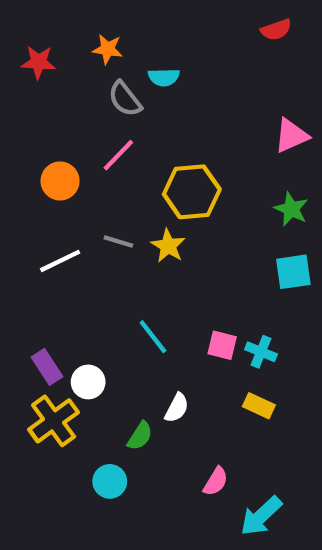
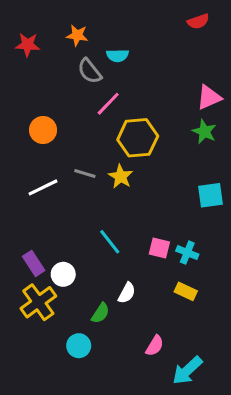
pink line: (118, 155) -> (108, 104), moved
green star: (291, 209) -> (204, 132), moved

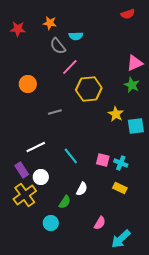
gray line: (85, 173) -> (55, 112), turned -32
yellow star: (121, 177) -> (116, 114), moved
white line: (43, 187) -> (36, 147), moved

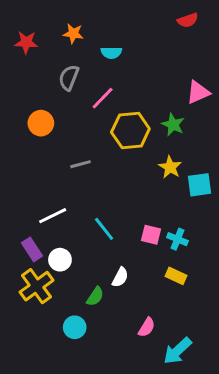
gray semicircle: (58, 46) -> (69, 78), moved, turned 60
green star: (132, 85) -> (173, 125), moved

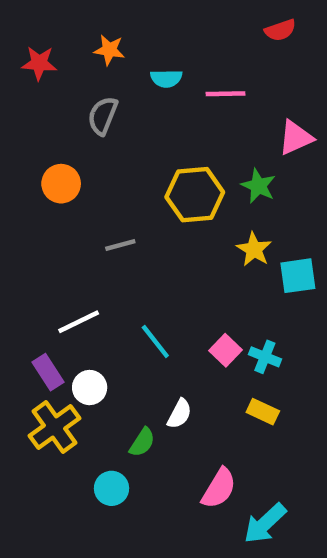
pink line: (103, 98) -> (225, 94), moved, turned 45
pink square: (151, 235) -> (225, 350), turned 30
pink semicircle: (147, 327) -> (219, 488), size x1.4

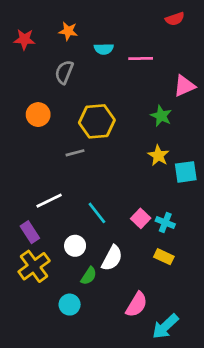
yellow hexagon: (195, 195) -> (97, 121), moved
white circle: (90, 388) -> (75, 246), moved
white semicircle: (179, 414) -> (112, 258), size x1.4

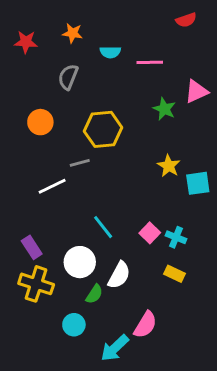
green star: (161, 116) -> (164, 109), moved
white line: (49, 201) -> (52, 186), moved
white circle: (75, 246) -> (80, 262), size x1.4
yellow cross: (34, 266) -> (36, 284), turned -36
cyan arrow: (165, 326) -> (115, 348), moved

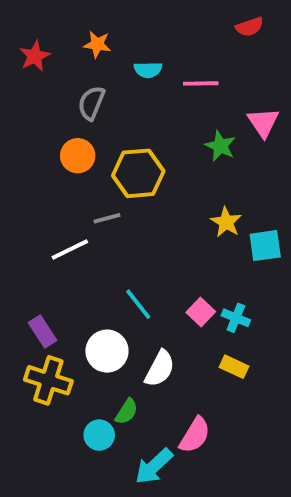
red star: (26, 42) -> (35, 56), turned -30
pink triangle: (196, 91) -> (263, 123), turned -40
orange circle: (40, 122) -> (78, 156), moved
green semicircle: (94, 294) -> (127, 412), moved

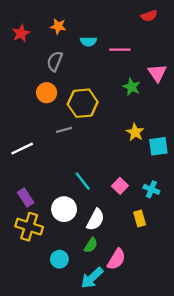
white line: (70, 249) -> (22, 149), moved
cyan cross: (236, 318) -> (151, 189), moved
yellow rectangle: (234, 367) -> (140, 218), turned 49
green semicircle: (127, 412) -> (91, 245), moved

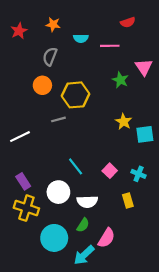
red semicircle: (149, 16) -> (128, 22), moved
white semicircle: (95, 220) -> (87, 202), turned 60
cyan circle: (59, 259) -> (54, 238), size x1.6

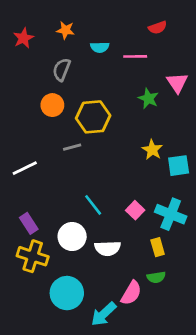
cyan cross: (139, 174) -> (171, 214), size x1.6
green semicircle: (83, 225) -> (156, 277), moved, turned 48

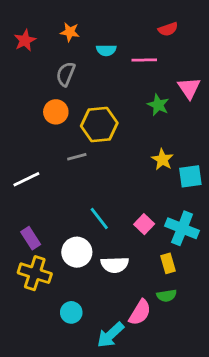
cyan circle: (67, 293) -> (71, 312), size x0.6

